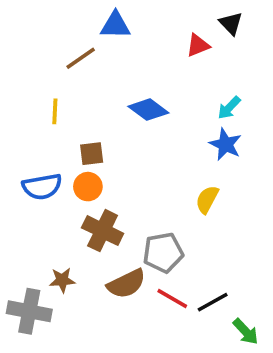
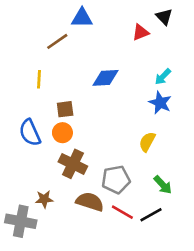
blue diamond: (148, 110) -> (105, 78), turned -40
blue semicircle: (42, 187) -> (30, 133), turned 76
brown semicircle: (126, 284) -> (90, 202), turned -136
green arrow: (246, 331) -> (163, 185), moved

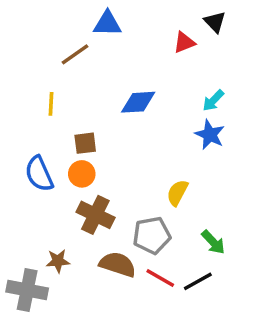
yellow semicircle: (147, 142) -> (177, 193), moved

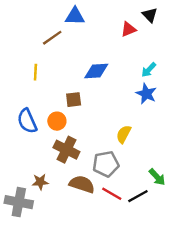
brown square: (85, 143) -> (74, 100), moved
green arrow: (213, 242) -> (157, 177), moved

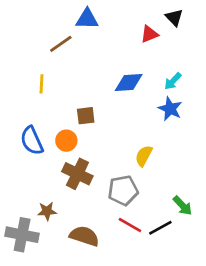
blue diamond: (96, 71) -> (129, 83), moved
brown semicircle: (82, 184) -> (84, 236), moved

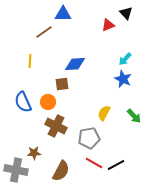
blue diamond: (129, 83) -> (75, 64), moved
green arrow: (183, 206) -> (134, 116), moved
brown semicircle: (84, 236) -> (61, 171), turned 100

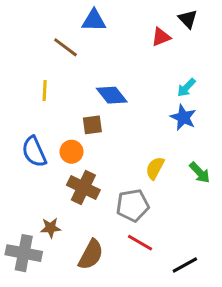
brown line: (44, 32) -> (66, 47), turned 72
blue diamond: (75, 64) -> (112, 95), turned 55
black line: (116, 165) -> (185, 265), moved

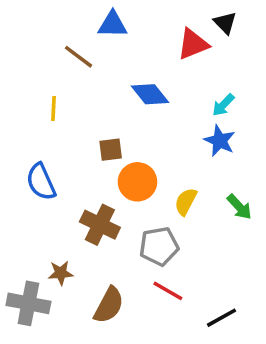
red triangle: (161, 37) -> (193, 44), size x1.4
blue diamond: (112, 95) -> (150, 94), moved
orange circle: (71, 152) -> (137, 182), moved, size x1.4

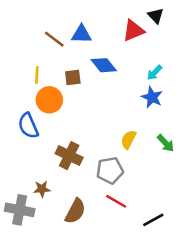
blue triangle: (112, 25) -> (81, 34), moved
brown square: (111, 150) -> (73, 78), moved
orange circle: (137, 182) -> (49, 100), moved

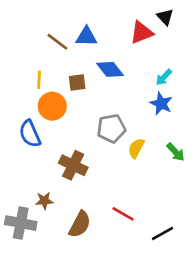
gray pentagon: (110, 170) -> (111, 128), moved

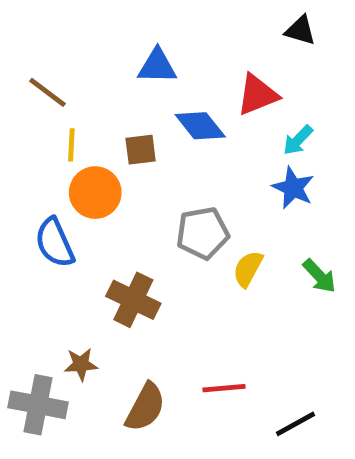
black triangle: (165, 17) -> (300, 30), turned -30
red triangle: (141, 33) -> (257, 95), moved
brown line: (57, 42) -> (48, 92), moved
red line: (123, 214) -> (224, 388), turned -35

